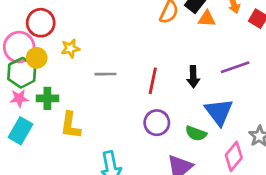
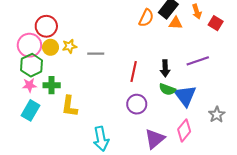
yellow circle: (37, 58) -> (50, 47), moved
gray line: (106, 74) -> (96, 54), moved
green semicircle: (196, 133) -> (167, 89), moved
pink diamond: (234, 156) -> (184, 130), moved

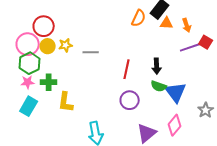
orange arrow: (197, 12) -> (187, 25), moved
red square: (216, 23) -> (206, 42), moved
purple line: (198, 61) -> (191, 47), moved

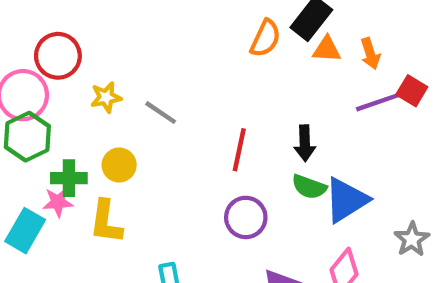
yellow circle: (48, 46) -> (119, 165), moved
gray line: (91, 52) -> (161, 113), turned 35
pink star: (28, 82) -> (58, 202), moved
blue triangle: (176, 92) -> (346, 200), turned 35

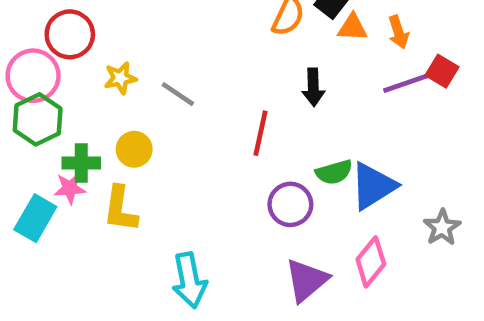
black arrow: (305, 143) -> (313, 87), moved
green semicircle: (309, 187) -> (334, 172), turned -36
purple circle: (246, 217) -> (290, 204), moved

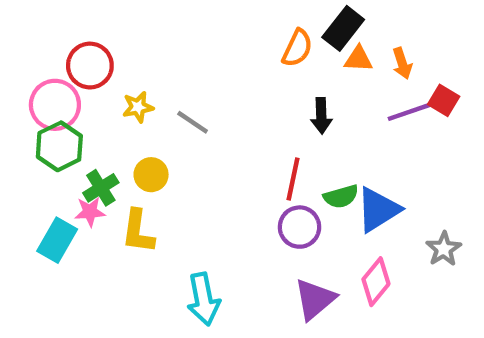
red line: (261, 133) -> (293, 179), moved
green cross: (81, 163) -> (101, 188), turned -32

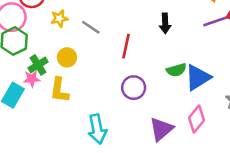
red line: (293, 179) -> (126, 46), moved
purple circle: (300, 227) -> (134, 88), moved

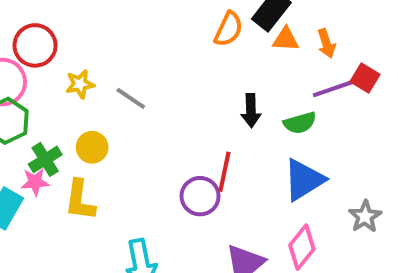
black arrow: (165, 23) -> (251, 111), moved
red line: (126, 46) -> (224, 172), moved
green semicircle: (176, 70) -> (300, 123), moved

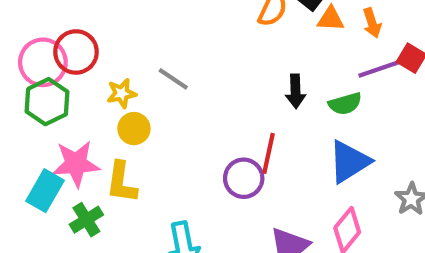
red circle: (35, 45) -> (76, 52), moved
yellow star: (80, 84) -> (122, 93), moved
green cross: (45, 159) -> (86, 220), moved
pink star: (35, 182) -> (76, 164), size x1.6

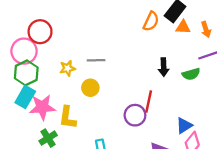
red circle: (76, 52) -> (40, 32), moved
gray line: (173, 79) -> (96, 60), turned -36
yellow circle: (134, 129) -> (90, 88), moved
blue triangle: (349, 162) -> (184, 125), moved, size x0.7
cyan rectangle: (45, 191) -> (25, 97), moved

